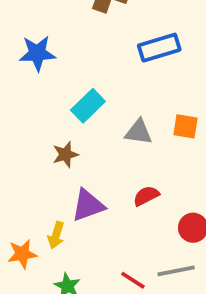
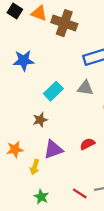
gray triangle: (139, 132) -> (85, 88), moved
orange star: (22, 254) -> (15, 149), moved

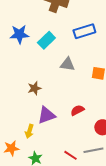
gray triangle: (85, 88) -> (67, 64), moved
cyan rectangle: (53, 91) -> (46, 40), moved
orange star: (15, 149) -> (11, 148), moved

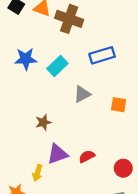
gray triangle: (67, 64) -> (82, 94), turned -35
red semicircle: (77, 110) -> (87, 156), moved

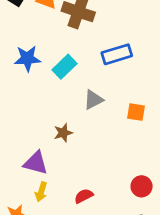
brown star: (43, 122) -> (63, 133), moved
purple triangle: (57, 154) -> (36, 163), moved, turned 35
red semicircle: (87, 156) -> (84, 196), moved

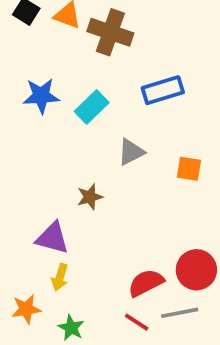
red circle: (142, 186) -> (196, 270), size x1.4
red semicircle: (84, 196) -> (146, 283), moved, size x1.4

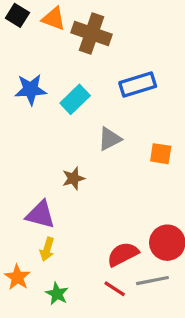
orange star: (26, 309) -> (17, 277), turned -30

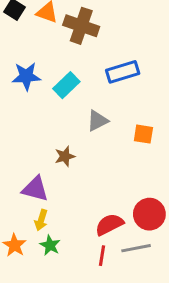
red line: (115, 289) -> (102, 256), turned 66
green star: (57, 294) -> (50, 245), moved

